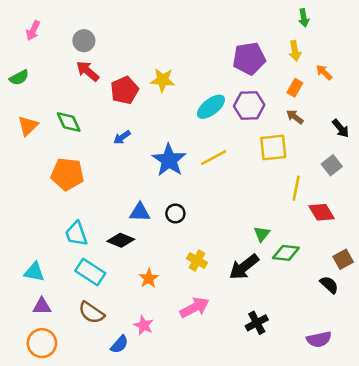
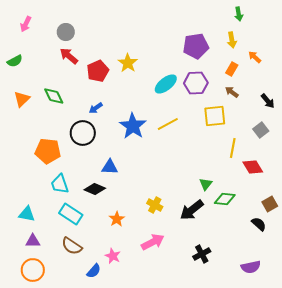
yellow star: (163, 80) -> (128, 63), turned 30
orange pentagon: (67, 174) -> (48, 151), moved
black circle: (175, 214) -> (83, 133), moved, size x1.6

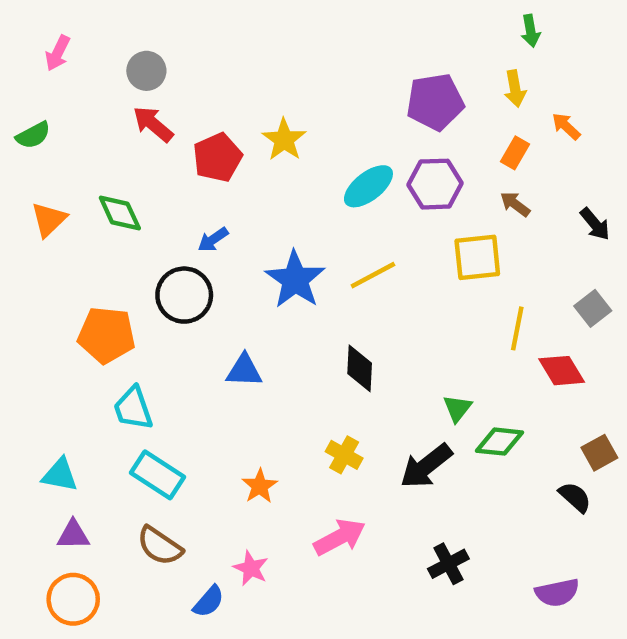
gray square: (261, 130) -> (593, 308), moved
black diamond: (95, 189) -> (360, 368), moved, turned 70

